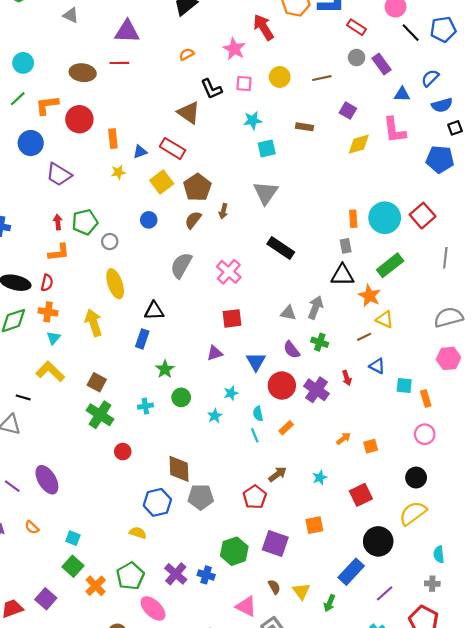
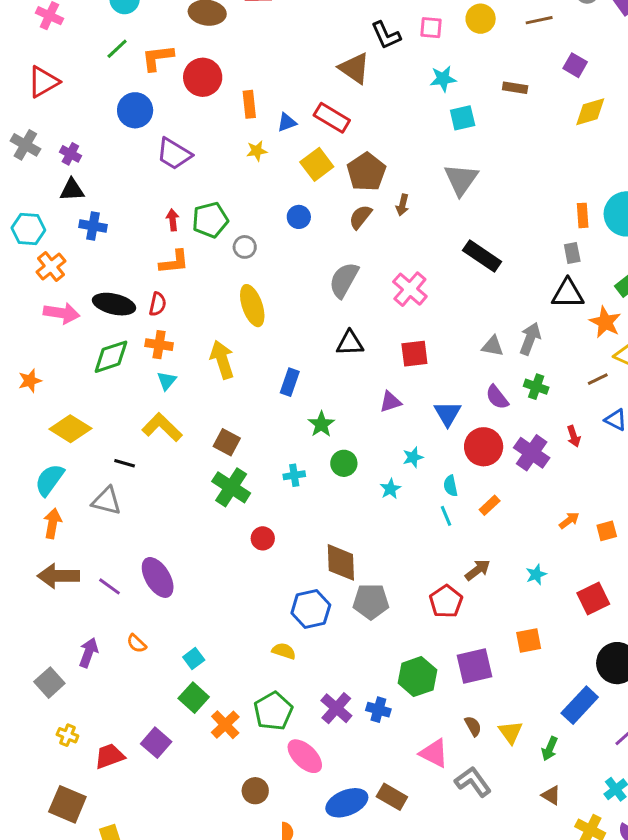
black triangle: (154, 311) -> (350, 343), moved
cyan square: (73, 538) -> (194, 659), turned 32
purple square: (275, 544) -> (475, 666), turned -32

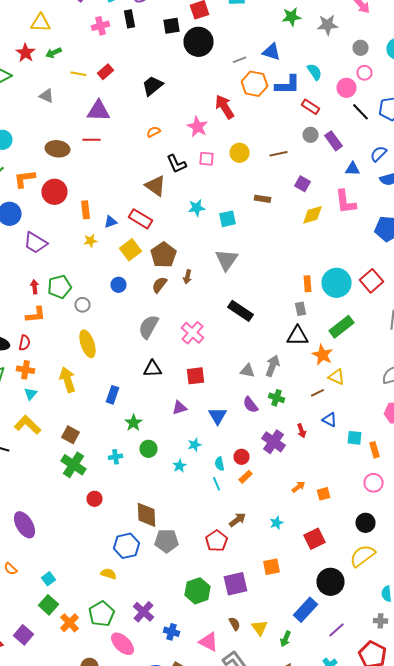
cyan star: (443, 79) -> (196, 208), moved
red circle: (484, 447) -> (242, 457), moved, size x0.6
blue cross: (378, 710) -> (172, 632), moved

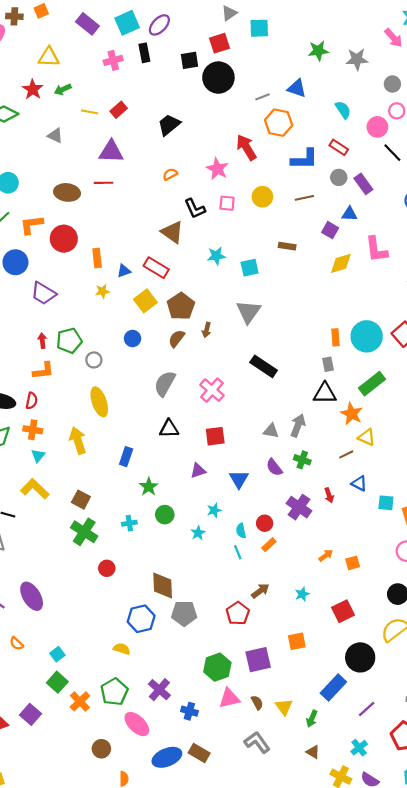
blue L-shape: (288, 85) -> (304, 159), moved
blue triangle: (352, 169) -> (349, 214), moved
pink triangle: (208, 642) -> (229, 698), moved, turned -40

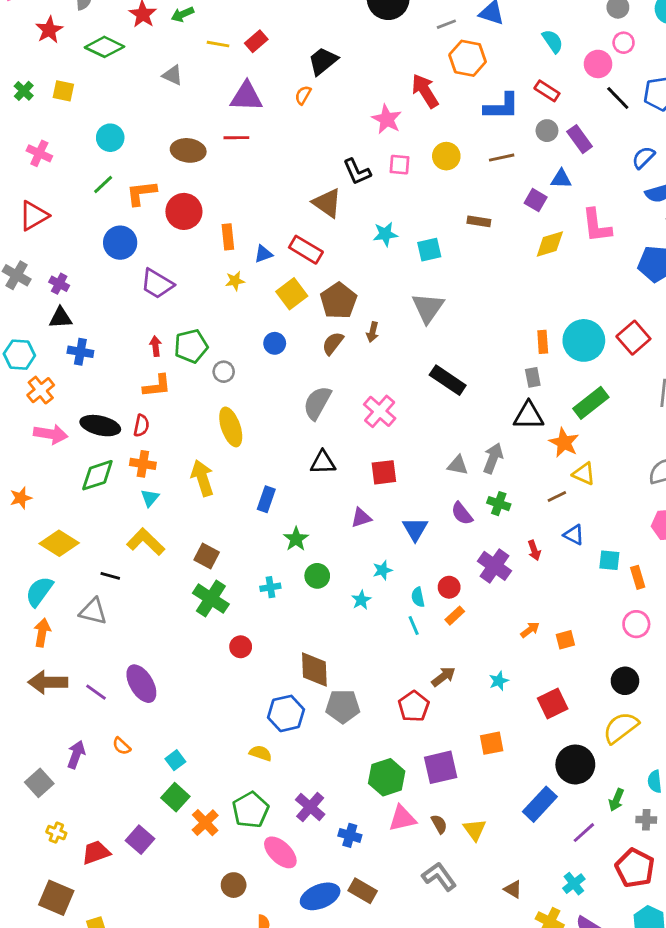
orange semicircle: (170, 174) -> (303, 95), moved, turned -32
green arrow: (312, 719) -> (616, 800), moved

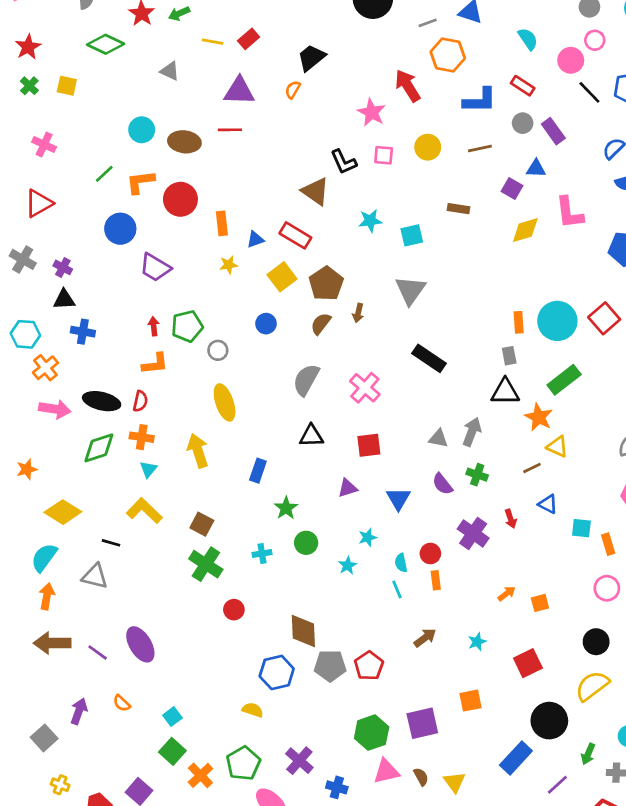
red star: (49, 30) -> (28, 47), moved
cyan circle: (110, 138) -> (142, 130), moved
orange rectangle: (455, 616) -> (436, 580), turned -54
red pentagon: (414, 706) -> (369, 666), moved

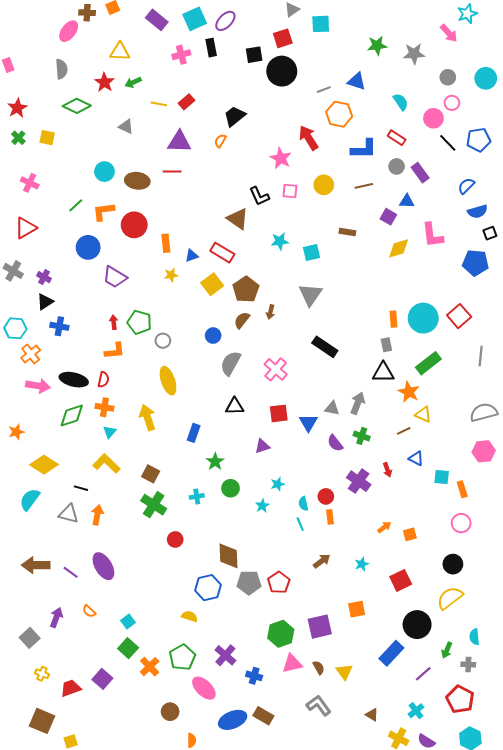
black triangle: (64, 300) -> (45, 302), turned -30
blue circle: (266, 324) -> (213, 336), moved
green pentagon: (187, 326) -> (139, 322), turned 30
blue triangle: (398, 499) -> (308, 423), moved
orange arrow: (47, 596) -> (97, 515), moved

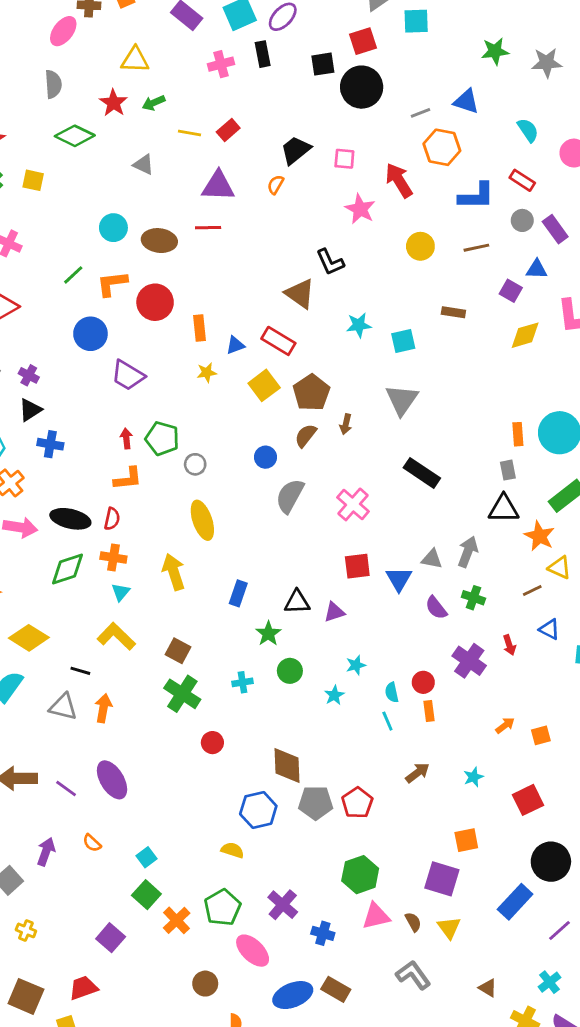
pink square: (290, 191) -> (344, 159), moved
black triangle: (235, 406) -> (297, 602), moved
purple square: (320, 627) -> (442, 879), moved, turned 30
red trapezoid: (71, 688) -> (83, 988), moved

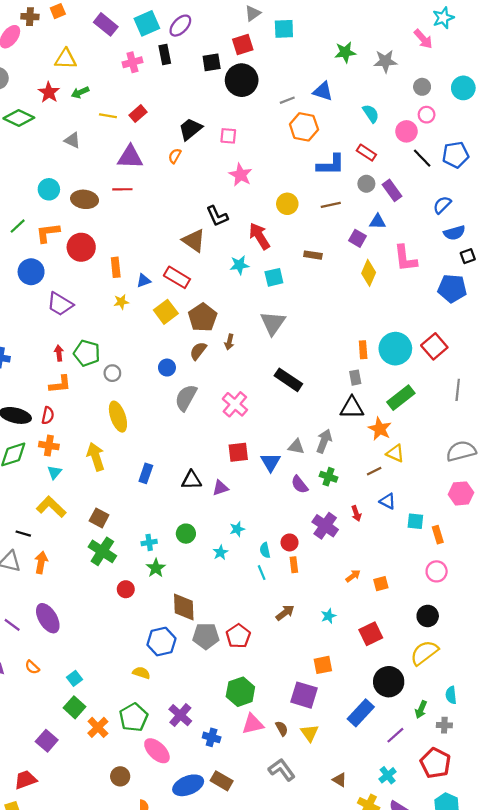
red arrow: (399, 180) -> (259, 236), moved
yellow diamond: (525, 335) -> (369, 273), turned -50
green star: (268, 634) -> (156, 568), moved

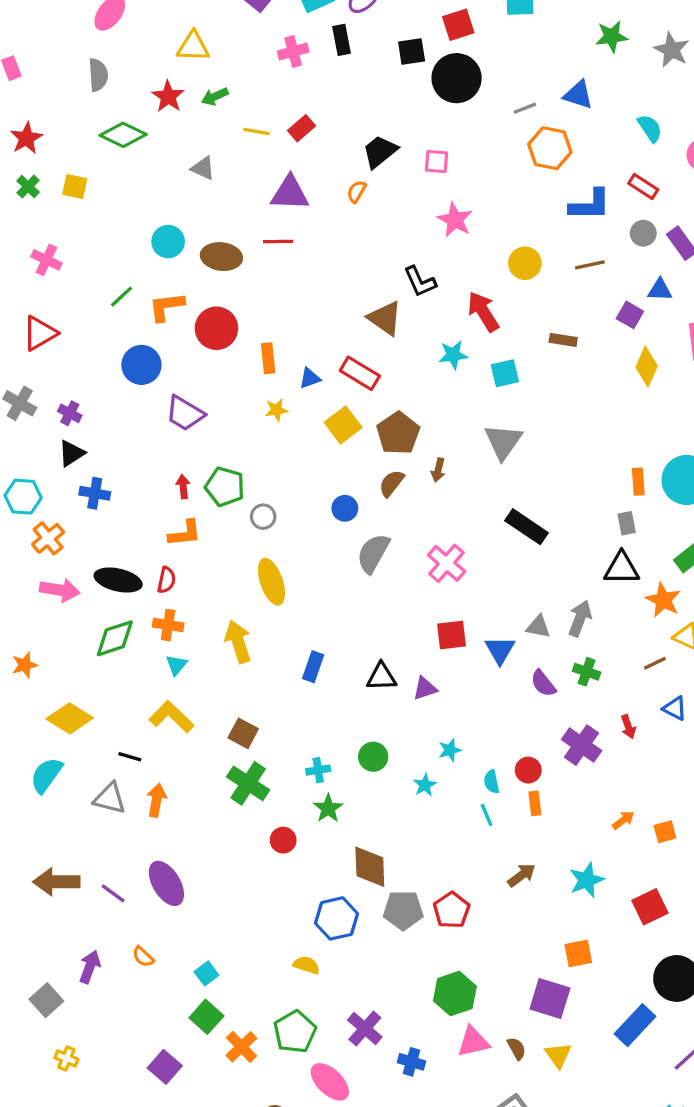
gray star: (385, 61) -> (672, 50), turned 30
cyan star: (328, 616) -> (587, 880), size x1.5

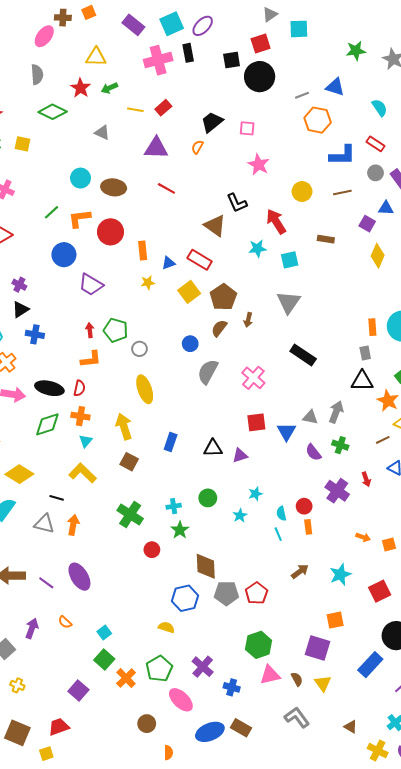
pink cross: (293, 51) -> (158, 60), size x1.5
red line: (278, 242) -> (166, 188), moved, turned 30
brown square: (243, 733) -> (129, 462), moved
orange arrow: (623, 820) -> (363, 537), turned 56

